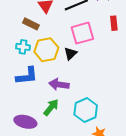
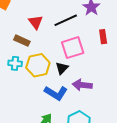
blue L-shape: (27, 76) -> (56, 93), moved, turned 40
purple arrow: (59, 84) -> (82, 85), moved

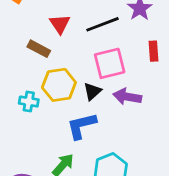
cyan cross: (15, 63) -> (29, 102), moved
purple arrow: (82, 85) -> (127, 97), moved
blue L-shape: (56, 93) -> (82, 126), turned 130

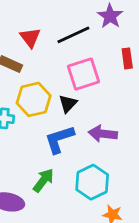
purple arrow: (127, 97) -> (103, 134), moved

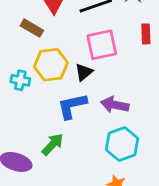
cyan hexagon: (92, 182) -> (122, 144), moved

